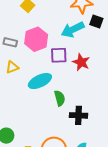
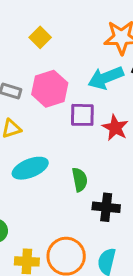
cyan ellipse: (40, 81) -> (30, 168), moved

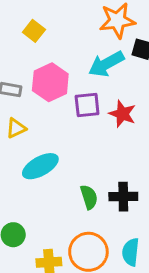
green semicircle: (80, 180) -> (89, 197), moved

